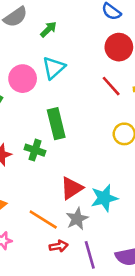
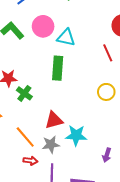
cyan triangle: (54, 68) -> (66, 37), moved, turned 36
green cross: (35, 150) -> (24, 93), moved

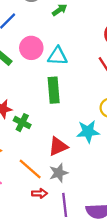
cyan star: (76, 135) -> (88, 132), moved

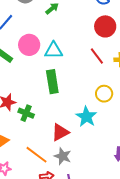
cyan star: (88, 132) -> (86, 117), turned -30
gray star: (59, 173) -> (63, 156), turned -30

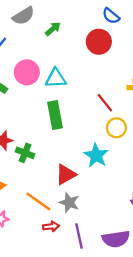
red circle: (105, 26) -> (99, 42), moved
red line: (97, 56) -> (105, 103), moved

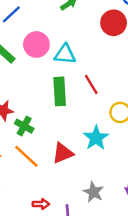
red line: (105, 103) -> (91, 85), moved
orange line: (38, 201) -> (26, 156), moved
gray star: (69, 203) -> (93, 192), moved

